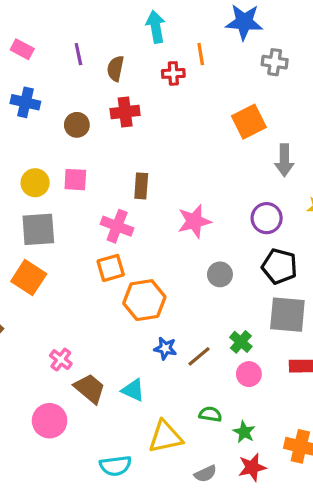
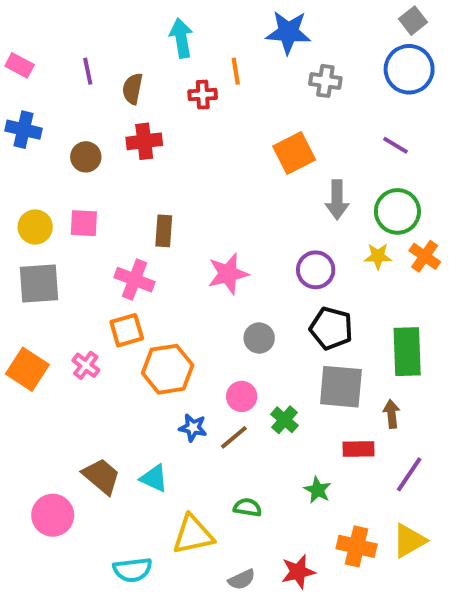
orange square: (29, 278) -> (27, 369), moved
pink cross: (61, 360) -> (86, 365), moved
pink circle: (249, 374) -> (242, 396), moved
green star: (244, 432) -> (318, 490), moved

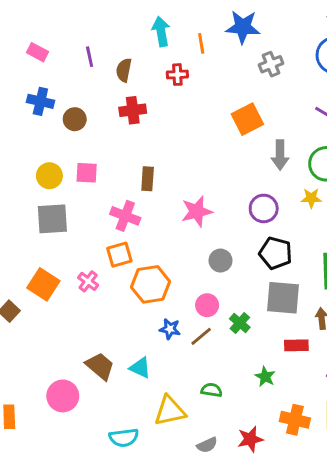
orange line: (236, 71) -> (201, 43), moved
gray cross: (325, 81) -> (271, 64), turned -30
brown circle: (86, 157) -> (75, 119), moved

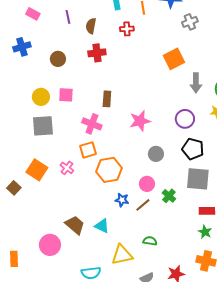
blue cross: (40, 101) -> (22, 47), moved, turned -30
green star: (265, 377) -> (205, 232), moved

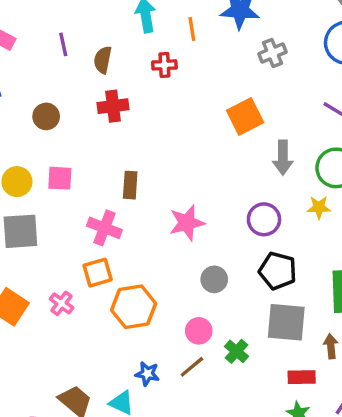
blue star: (122, 200) -> (147, 374), moved

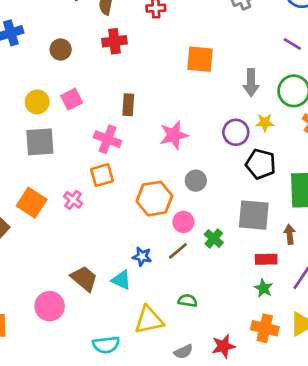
orange square: (245, 116) -> (200, 59), moved, turned 32
pink square: (60, 178) -> (72, 99), turned -30
yellow star: (319, 207) -> (265, 123), moved
black pentagon: (278, 271) -> (261, 164), moved
orange hexagon: (134, 307) -> (154, 199), moved

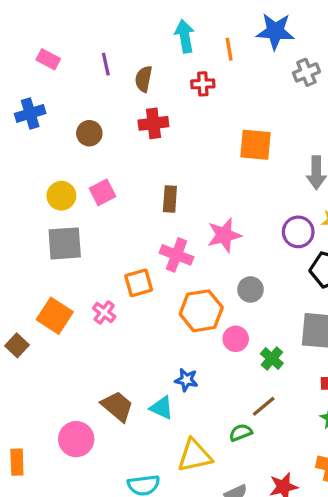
pink cross: (108, 139) -> (176, 255), moved
brown line: (178, 251) -> (264, 406), moved
green semicircle: (188, 301) -> (241, 433), turned -30

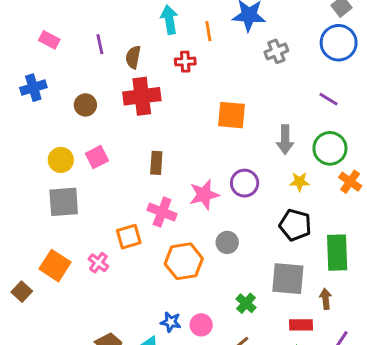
red cross: (153, 123) -> (142, 96), size x1.4
purple circle: (298, 232) -> (245, 183), moved
pink circle: (236, 339) -> (201, 325), moved

